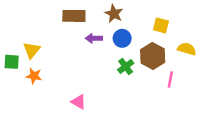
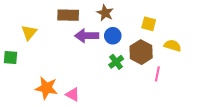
purple arrow: (94, 38) -> (87, 36), size x1.5
yellow triangle: (32, 50) -> (29, 32), moved
orange star: (34, 76) -> (46, 88), moved, size x1.5

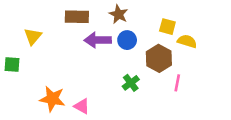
yellow semicircle: (173, 46) -> (187, 41), moved
green cross: (116, 62) -> (131, 83), moved

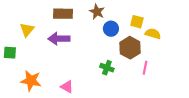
purple arrow: (98, 40) -> (59, 39), moved
blue circle: (127, 40) -> (111, 29), moved
green cross: (131, 83) -> (107, 68), turned -32
orange star: (52, 99) -> (31, 81), moved

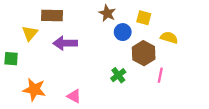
brown rectangle: (63, 14) -> (52, 15), moved
yellow square: (137, 22) -> (144, 18), moved
green cross: (107, 68) -> (118, 75), turned 32

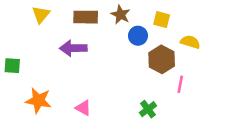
brown rectangle: (52, 15) -> (86, 17), moved
yellow triangle: (30, 33) -> (41, 15), moved
green cross: (118, 75) -> (148, 109), moved

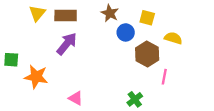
brown rectangle: (86, 17) -> (66, 15), moved
purple arrow: (73, 48) -> (67, 44), turned 130
orange star: (38, 100) -> (36, 77), moved

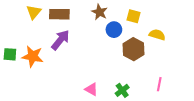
orange star: (36, 77) -> (33, 56), moved
pink line: (164, 77) -> (159, 84), moved
pink triangle: (76, 98) -> (91, 89), moved

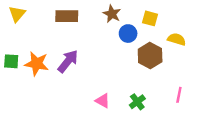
yellow triangle: (34, 12) -> (17, 14), moved
purple arrow: (60, 40) -> (68, 61), moved

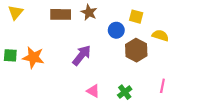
brown star: (112, 14) -> (89, 12), moved
purple arrow: (68, 61) -> (82, 55), moved

